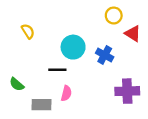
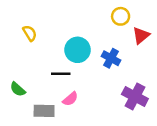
red triangle: (133, 34) -> (141, 35), turned 48
purple cross: (127, 91) -> (135, 96), turned 30
pink semicircle: (66, 93) -> (70, 99), turned 35

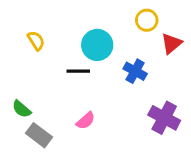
cyan circle: (78, 50) -> (97, 45), moved
black line: (61, 74) -> (78, 71), moved
gray rectangle: (44, 111) -> (39, 135), moved, turned 36

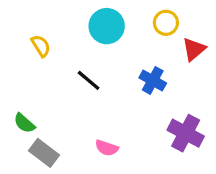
cyan circle: (97, 45) -> (107, 26), moved
black line: (78, 71) -> (89, 80), turned 40
pink semicircle: (86, 121) -> (107, 148), moved, turned 60

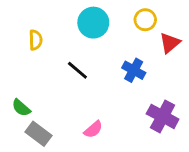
yellow semicircle: (41, 46) -> (36, 40), turned 30
pink semicircle: (107, 148) -> (93, 129), turned -60

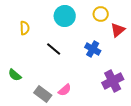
purple cross: (163, 116) -> (113, 81), turned 35
gray rectangle: (38, 134) -> (43, 94), moved

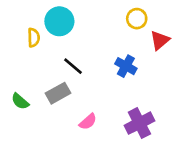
cyan circle: (65, 16) -> (59, 21), moved
purple cross: (113, 81) -> (139, 123), moved
gray rectangle: (43, 94) -> (58, 93), moved, turned -66

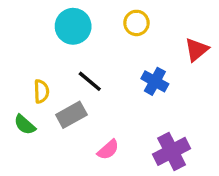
yellow circle: (137, 19) -> (136, 23), moved
yellow semicircle: (34, 38) -> (41, 91), moved

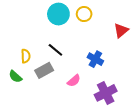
cyan circle: (73, 26) -> (58, 14), moved
blue cross: (155, 81) -> (95, 59), moved
pink semicircle: (108, 150) -> (74, 81), moved

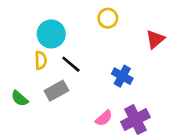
cyan circle: (58, 14) -> (51, 34), moved
yellow semicircle: (26, 56) -> (41, 60), moved
pink semicircle: (74, 81) -> (104, 118), moved

